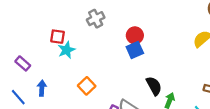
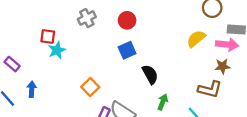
red circle: (135, 35) -> (127, 20), moved
orange square: (87, 86) -> (90, 87), moved
black semicircle: (154, 86) -> (150, 74), moved

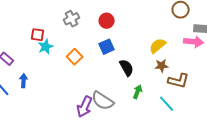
yellow semicircle: (196, 39) -> (158, 46), moved
brown star: (223, 66) -> (162, 66), moved
orange square: (90, 87) -> (75, 57), moved

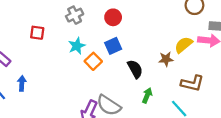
yellow semicircle: (158, 46) -> (183, 45), moved
cyan star: (46, 47) -> (77, 46), moved
orange square: (75, 57) -> (93, 61), moved
brown star: (162, 66) -> (166, 59), moved

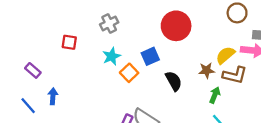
red circle: (113, 17) -> (176, 26), moved, size x1.6
brown L-shape: (192, 83) -> (235, 75), moved
green arrow: (147, 95) -> (215, 95), moved

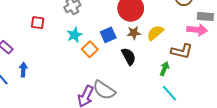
yellow semicircle: (225, 55) -> (155, 33), moved
brown star: (207, 70) -> (134, 33), moved

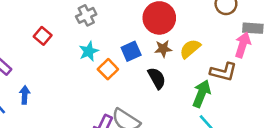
red square: (38, 23) -> (43, 36), turned 32
pink arrow: (197, 30) -> (243, 45), turned -78
green arrow: (164, 69) -> (202, 94), size x1.5

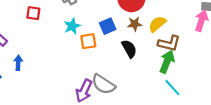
red square: (43, 36) -> (33, 13), turned -32
orange square: (108, 69) -> (88, 41), turned 35
brown L-shape: (223, 72) -> (169, 43), moved

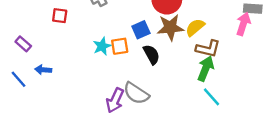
brown star: (135, 24) -> (170, 27), size x1.6
cyan star: (72, 26) -> (102, 46), moved
black semicircle: (129, 49) -> (151, 54), moved
blue arrow: (18, 63) -> (43, 70), turned -88

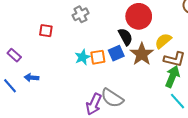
brown star: (170, 27) -> (142, 54), moved, turned -30
blue square: (141, 30) -> (116, 53), moved
black semicircle: (151, 54) -> (125, 37), moved

